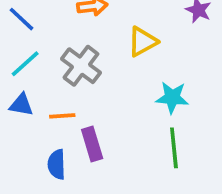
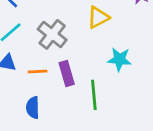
purple rectangle: (92, 144) -> (67, 74), moved
green line: (174, 148) -> (94, 95), moved

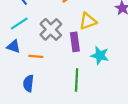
purple rectangle: (67, 74) -> (75, 42), moved

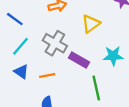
purple rectangle: (75, 42) -> (79, 60), moved, turned -36
blue triangle: (14, 46) -> (21, 72), turned 32

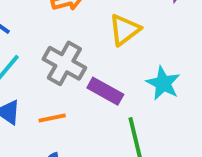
cyan star: (113, 56) -> (163, 83), turned 30

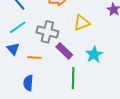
gray cross: (64, 63) -> (47, 32), turned -30

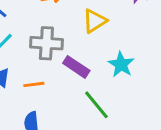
green line: (73, 78) -> (96, 105), turned -30

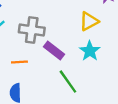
yellow triangle: (95, 21) -> (89, 21), moved

